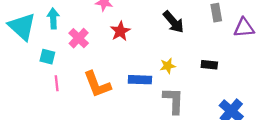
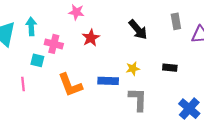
pink cross: (79, 38) -> (54, 44), turned -30
cyan square: (47, 57) -> (37, 60), moved
pink line: (57, 83) -> (23, 84), moved

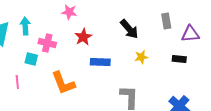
black rectangle: (170, 68) -> (179, 59), moved
yellow star: (133, 69) -> (141, 57), moved
blue rectangle: (108, 81) -> (100, 62), moved

